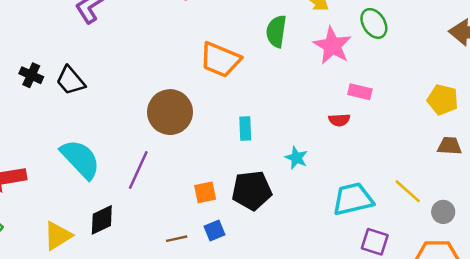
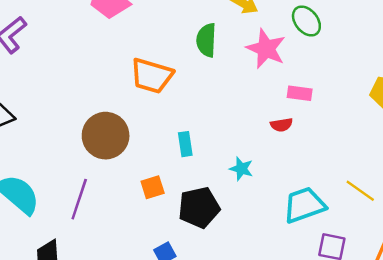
orange square: (205, 192) -> (153, 187), moved

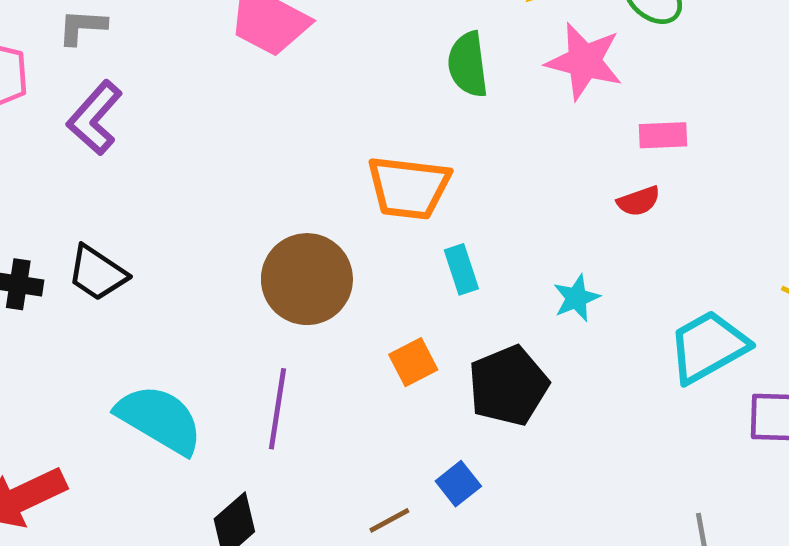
orange trapezoid: (152, 76) -> (409, 188), moved
cyan star: (241, 169) -> (576, 298), turned -30

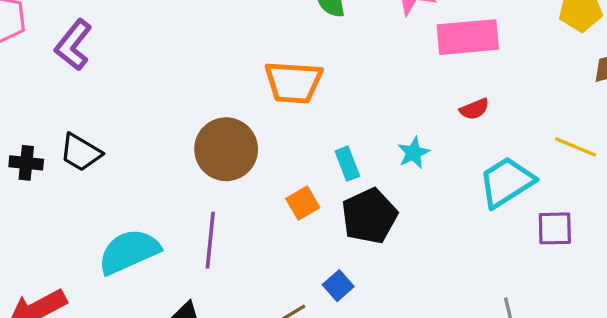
pink rectangle: (663, 135) -> (468, 37), size x1.8
red semicircle: (639, 201) -> (474, 109), moved
cyan rectangle: (461, 269) -> (347, 164), moved
cyan semicircle: (160, 419) -> (129, 252), turned -52

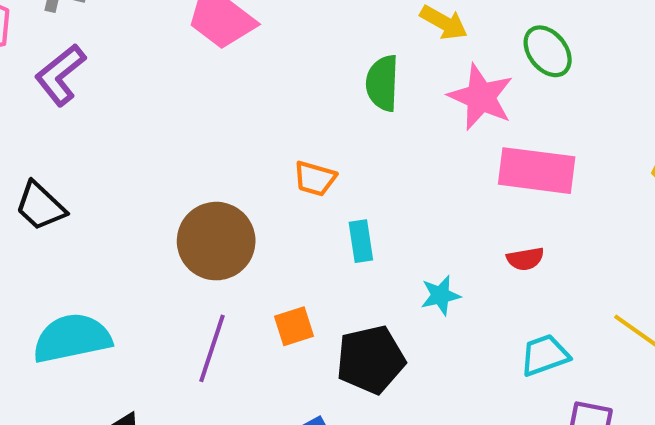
orange trapezoid: (293, 82) -> (315, 178), size x0.6
cyan rectangle: (347, 164) -> (361, 241), moved
cyan trapezoid: (507, 182) -> (545, 355), size x0.7
purple line: (210, 240) -> (212, 348), moved

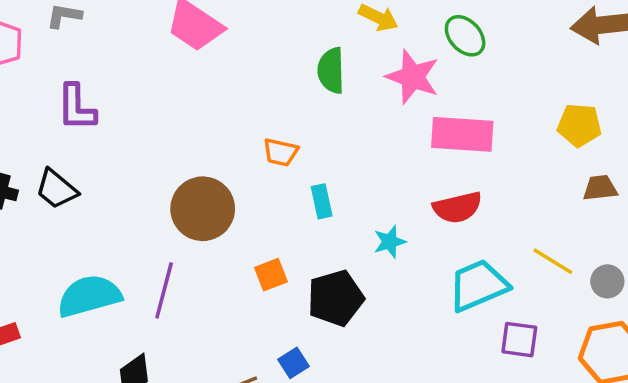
purple L-shape: (60, 75) -> (76, 107), moved, turned -48
red semicircle: (525, 259) -> (457, 207), size x1.6
purple line: (212, 348) -> (164, 290), moved
cyan trapezoid: (545, 355) -> (478, 285), size x1.5

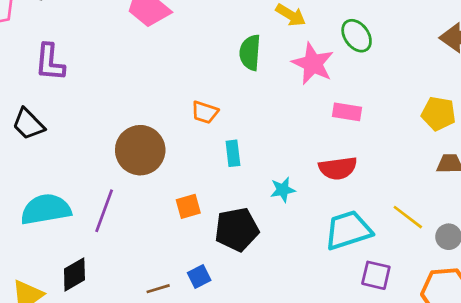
pink rectangle: (462, 134) -> (347, 112), size x0.6

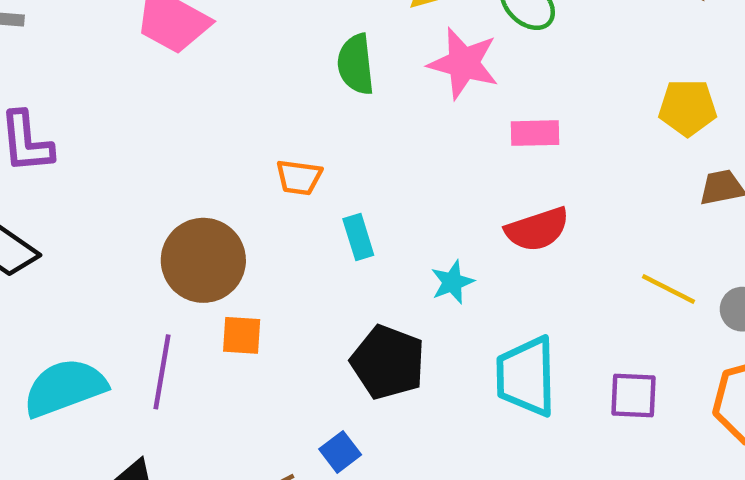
orange square: (188, 206) -> (242, 335), moved, turned 30
black pentagon: (237, 229) -> (388, 362), turned -30
cyan trapezoid: (348, 230) -> (526, 376), moved, turned -63

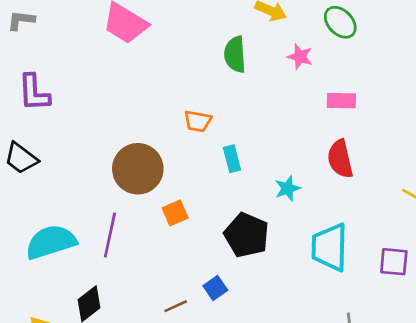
pink star: (463, 63) -> (300, 57), size x0.6
red semicircle: (537, 229) -> (340, 159), turned 93
orange square: (242, 335) -> (175, 213), moved, turned -30

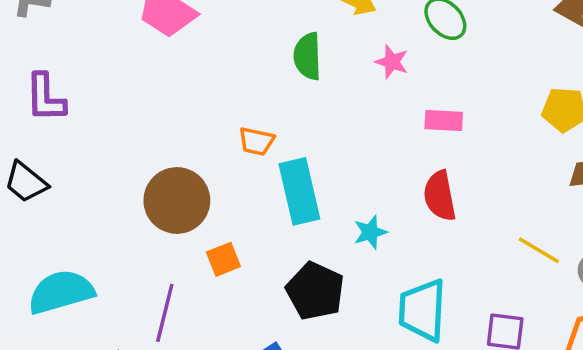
cyan rectangle: (232, 159) -> (299, 191), size x1.8
purple line: (110, 235) -> (165, 313), moved

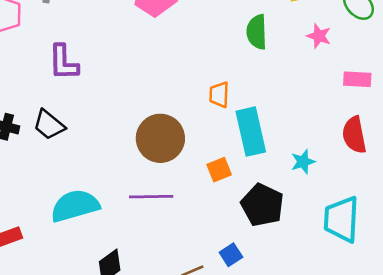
orange trapezoid: (256, 141) -> (219, 95), turned 80
orange square: (223, 259) -> (219, 170), moved
purple line: (165, 313) -> (151, 197), moved, turned 75

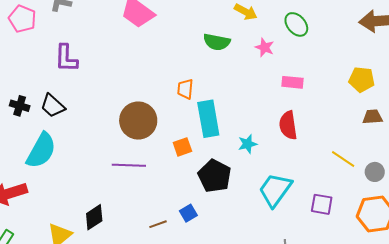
green semicircle: (257, 32) -> (217, 42), turned -80
cyan semicircle: (75, 206) -> (41, 150), moved, turned 132
cyan trapezoid: (342, 219) -> (275, 190), turned 30

